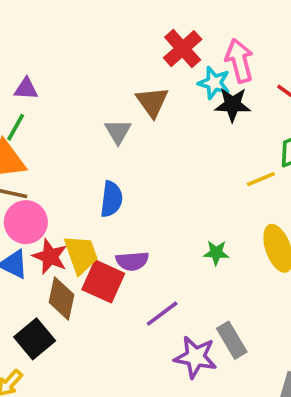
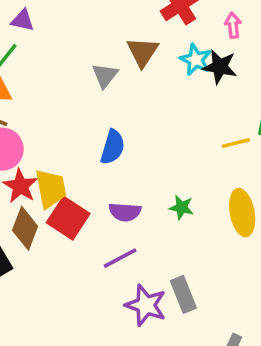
pink arrow: (239, 61) -> (233, 25), size x0.6
cyan star: (214, 83) -> (196, 60), moved
blue semicircle: (111, 199) -> (113, 147), moved
purple semicircle: (132, 261) -> (125, 212), moved

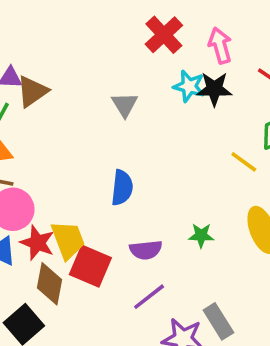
pink arrow: (233, 25) -> (220, 46), size x1.4
brown triangle: (143, 52) -> (32, 91), moved, turned 32
gray triangle: (105, 75) -> (125, 105), moved
yellow line: (236, 143) -> (244, 162), turned 60

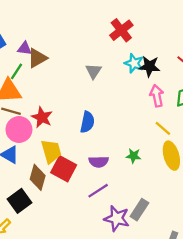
pink arrow: (220, 46) -> (157, 96), moved
yellow line: (244, 162) -> (163, 128), moved
red star: (37, 243) -> (42, 117), moved
gray rectangle: (218, 321) -> (139, 210), turned 60

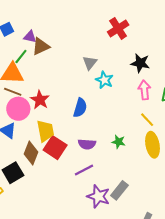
cyan star: (134, 63) -> (104, 80), moved

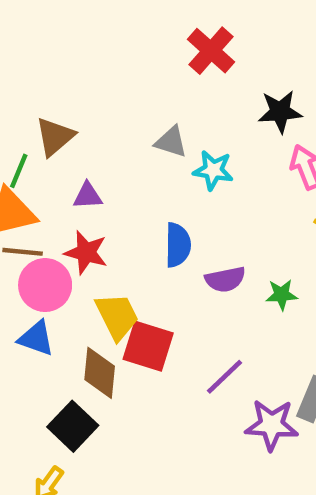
purple triangle: (30, 37) -> (88, 196), moved
gray triangle: (90, 63) -> (171, 142), turned -35
purple semicircle: (87, 144) -> (225, 279), moved

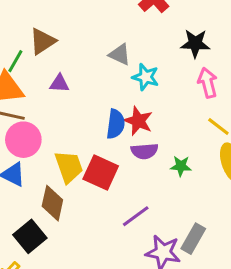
red star: (86, 253) -> (138, 121), moved
red square: (148, 346) -> (101, 173), moved

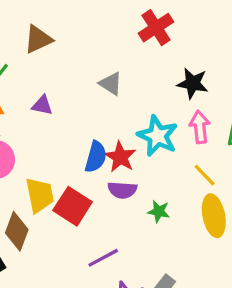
brown triangle: (43, 41) -> (38, 39), moved
cyan star: (146, 77) -> (158, 136), moved, size x1.4

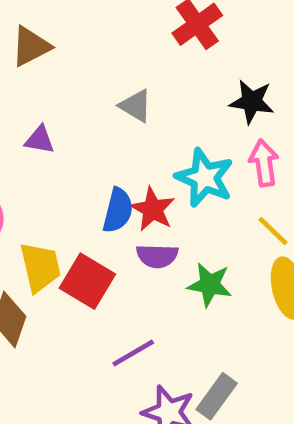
green star: (159, 211) -> (210, 285), size x1.4

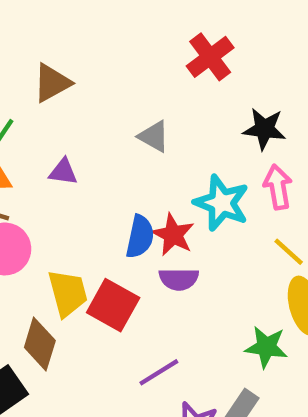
green star: (210, 285) -> (266, 347), moved

